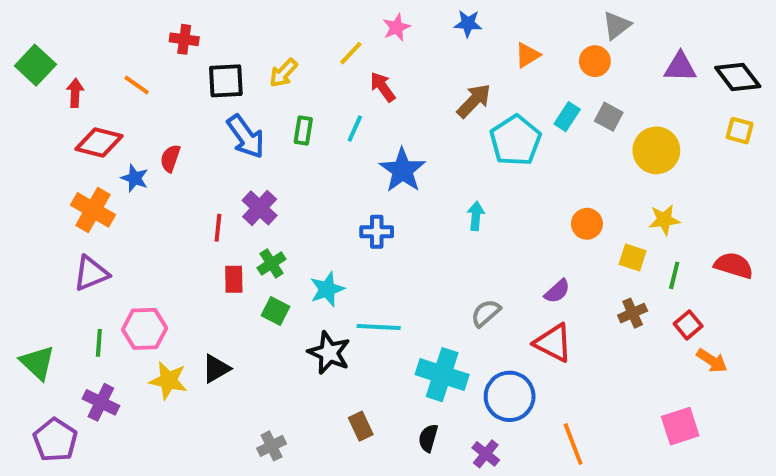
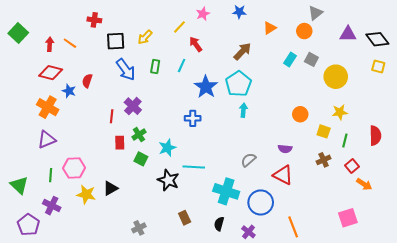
red arrow: (75, 93) -> (50, 44), moved
cyan pentagon: (516, 140) -> (238, 84), moved
red semicircle: (734, 265) -> (375, 136), turned 72
purple semicircle: (557, 291) -> (285, 149), turned 48

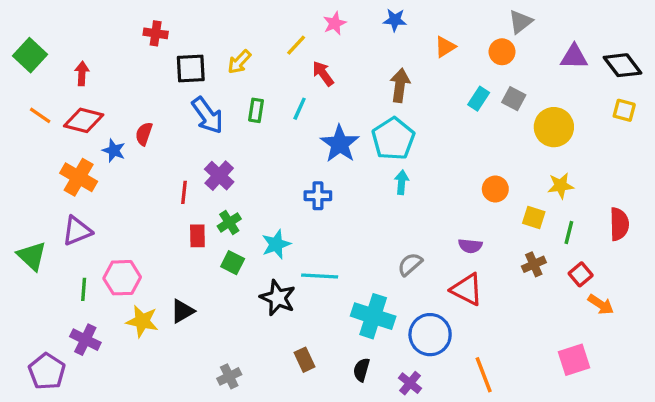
orange line: (70, 43) -> (40, 115), moved
brown arrow: (242, 51) -> (400, 85), turned -36
green triangle: (19, 185) -> (32, 256), moved

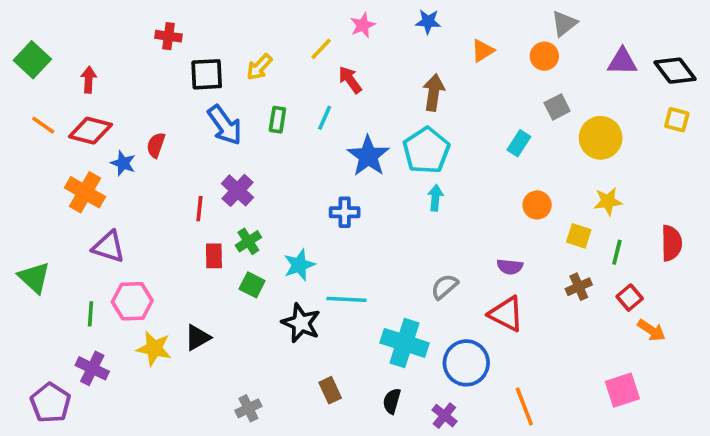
cyan rectangle: (479, 99) -> (519, 143), moved
gray square: (514, 99) -> (557, 107), turned 35
purple triangle: (77, 231) -> (109, 247), moved, turned 40

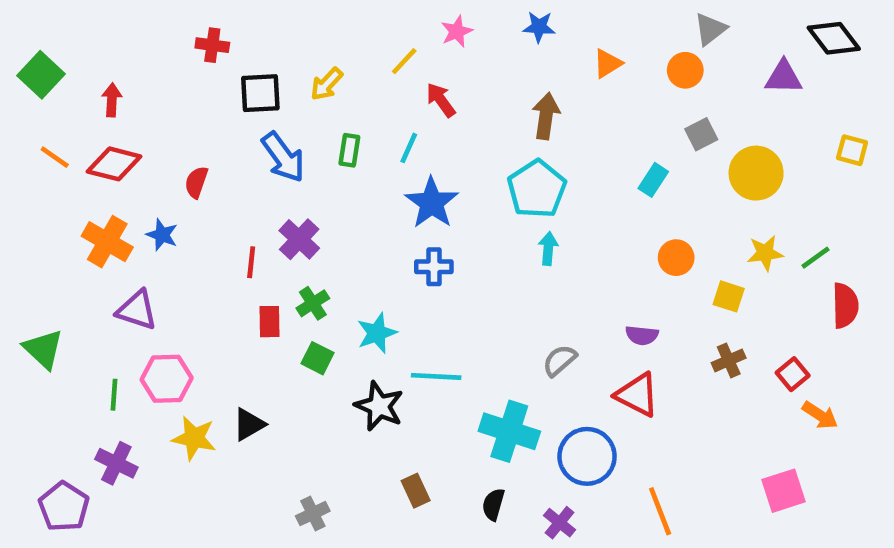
black diamond: (675, 71) -> (834, 38), moved
blue star: (368, 156) -> (432, 203), moved
blue star: (123, 163) -> (162, 235), moved
green line: (617, 252) -> (815, 258), moved, turned 40

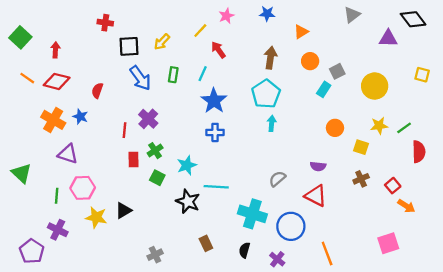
orange circle: (685, 70) -> (310, 61), moved
gray square: (701, 134) -> (337, 71), moved

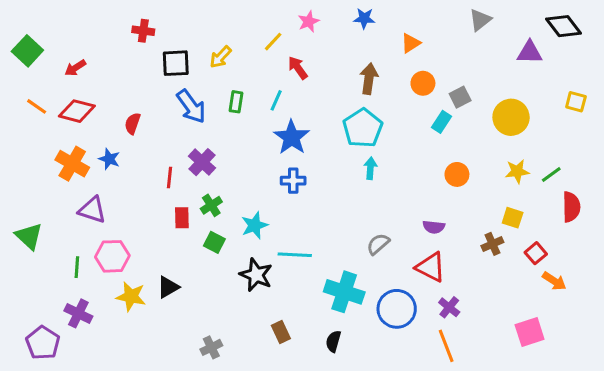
red arrow: (55, 50) -> (75, 68), turned -126
yellow square: (361, 147) -> (513, 218), moved
purple cross: (277, 259) -> (449, 307), moved

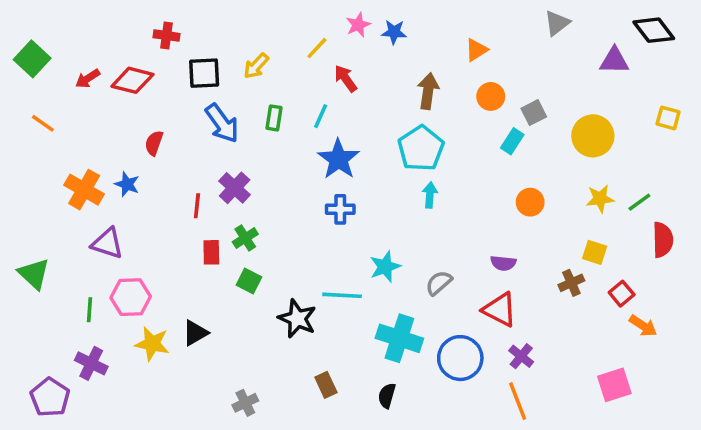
blue star: (364, 18) -> (394, 32), moved
red diamond: (77, 111) -> (132, 80), moved
cyan star: (255, 225) -> (385, 267), moved

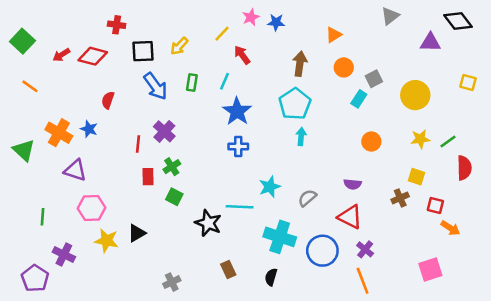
green triangle: (34, 274) -> (24, 150), moved
red square: (622, 294) -> (435, 206), turned -36
green line: (89, 310) -> (43, 217), moved

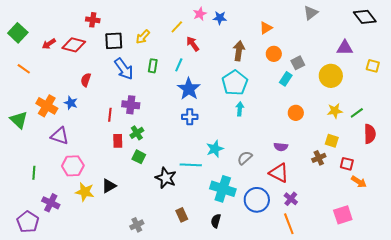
purple triangle: (430, 42) -> (345, 48), moved
purple cross: (164, 131) -> (131, 105), turned -36

